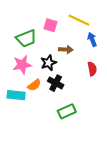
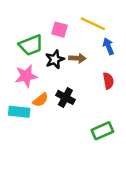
black star: (49, 63) -> (55, 59), moved
green rectangle: (67, 111) -> (102, 131), moved

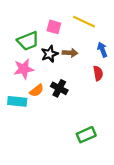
blue arrow: (108, 46) -> (102, 50), moved
green rectangle: (102, 131) -> (86, 135), moved

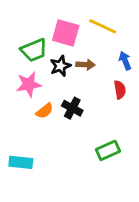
pink square: (54, 27) -> (66, 33), size x1.5
cyan rectangle: (17, 101) -> (21, 162), moved
green rectangle: (86, 135) -> (108, 150), moved

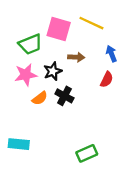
black star: (60, 66) -> (53, 71), moved
red semicircle: (120, 90) -> (107, 79), turned 35
green rectangle: (108, 150) -> (87, 153), moved

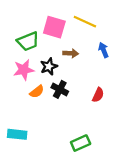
red semicircle: (107, 79) -> (98, 95), moved

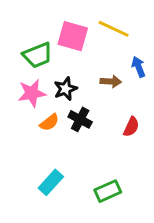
brown arrow: (71, 53) -> (111, 81), moved
cyan rectangle: (17, 134) -> (51, 182), moved, turned -54

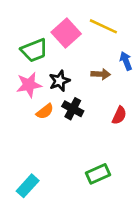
pink square: (73, 36) -> (66, 33), turned 32
cyan rectangle: (51, 182) -> (28, 186), moved

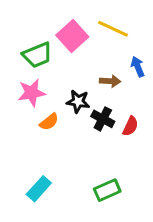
black star: (59, 81) -> (78, 101), moved, turned 30
black cross: (73, 109) -> (103, 119), moved
cyan rectangle: (28, 186) -> (39, 189), moved

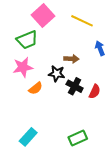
pink square: (72, 36) -> (43, 16), moved
brown arrow: (110, 81) -> (71, 59), moved

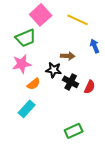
cyan rectangle: (28, 137) -> (27, 109), moved

